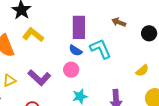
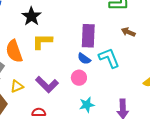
yellow L-shape: (33, 35) -> (42, 41), turned -40

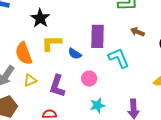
blue semicircle: (84, 59) -> (75, 54), moved
purple L-shape: (47, 84) -> (57, 86), turned 65
yellow triangle: (17, 86) -> (30, 80), moved

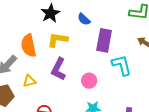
blue semicircle: (75, 54) -> (84, 19), moved
yellow triangle: (30, 80) -> (29, 81), moved
purple L-shape: (57, 86) -> (58, 69), moved

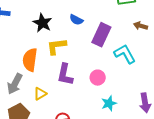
purple rectangle: (104, 40) -> (101, 35), turned 30
orange semicircle: (29, 46) -> (30, 60), turned 35

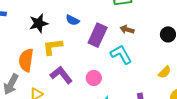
black star: (42, 23) -> (39, 23), turned 30
brown arrow: (141, 26) -> (127, 29), moved
purple L-shape: (65, 75) -> (61, 75), turned 130

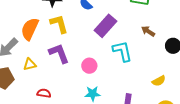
brown arrow: (127, 29) -> (148, 31), moved
yellow L-shape: (53, 47) -> (59, 24), turned 65

